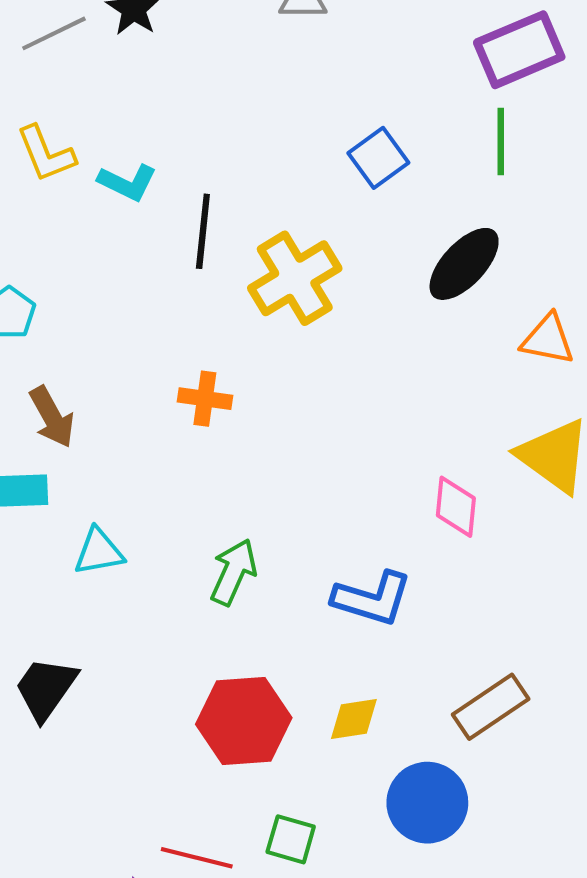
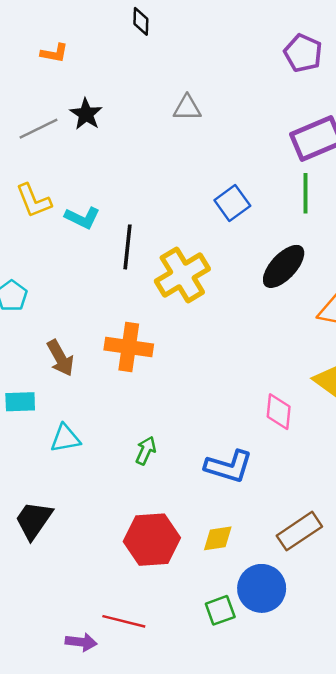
orange cross: (205, 399) -> (129, 347), size x1.5
brown arrow: (52, 417) -> (60, 358), moved
green arrow: (234, 572) -> (146, 451), size x0.7
green square: (291, 839) -> (220, 610), moved, turned -36

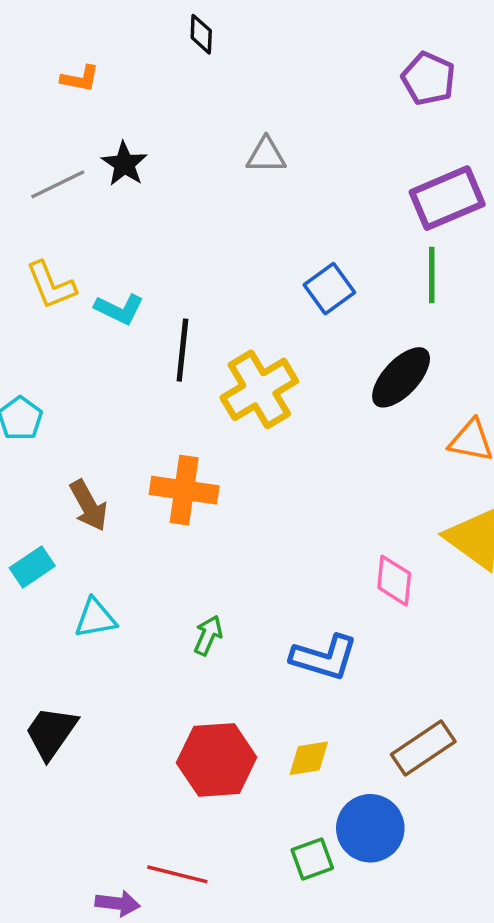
cyan rectangle: (20, 402) -> (32, 567), turned -32

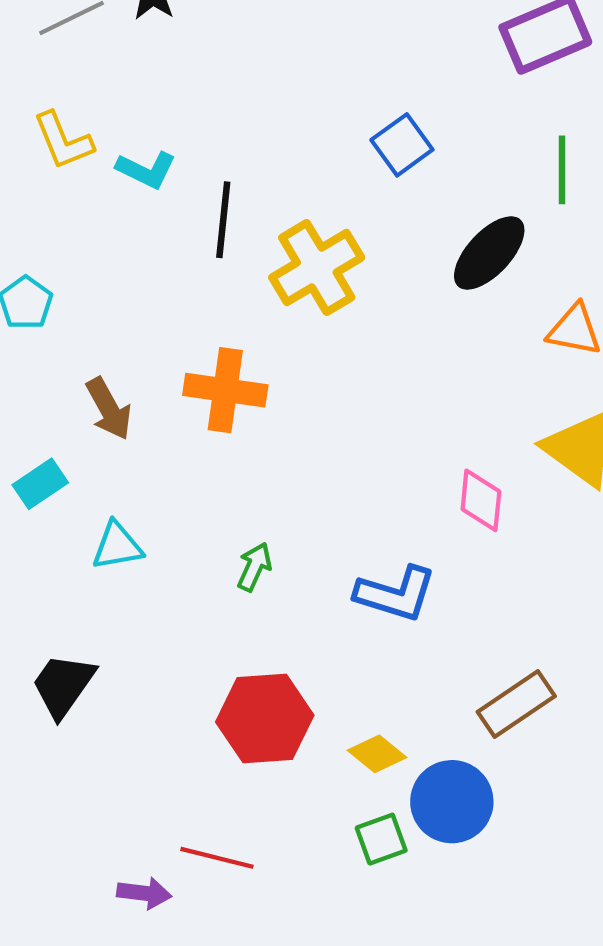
green line: (432, 275) -> (562, 170), moved
yellow diamond: (309, 758) -> (377, 754), moved, turned 48

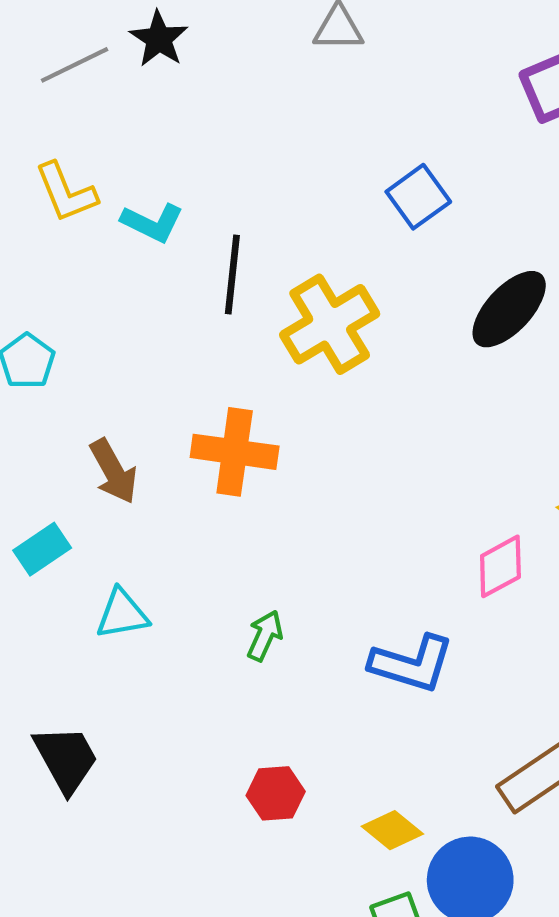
pink diamond: (481, 500) -> (500, 566), turned 56
black trapezoid: (63, 685) -> (66, 759), turned 116
red hexagon: (265, 719) -> (276, 793), size x0.6

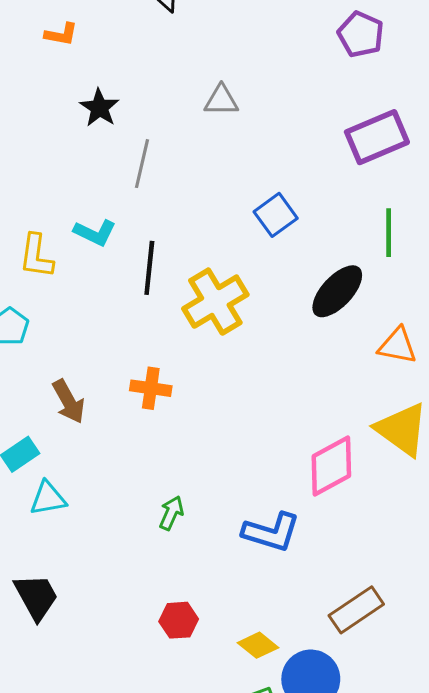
gray line: (75, 65) -> (142, 164), moved, turned -51
yellow L-shape: (66, 192) -> (36, 256), moved, turned 30
orange cross: (235, 452) -> (151, 388), size x0.7
pink diamond: (500, 566) -> (331, 466), size x1.4
cyan triangle: (122, 614) -> (48, 498), moved

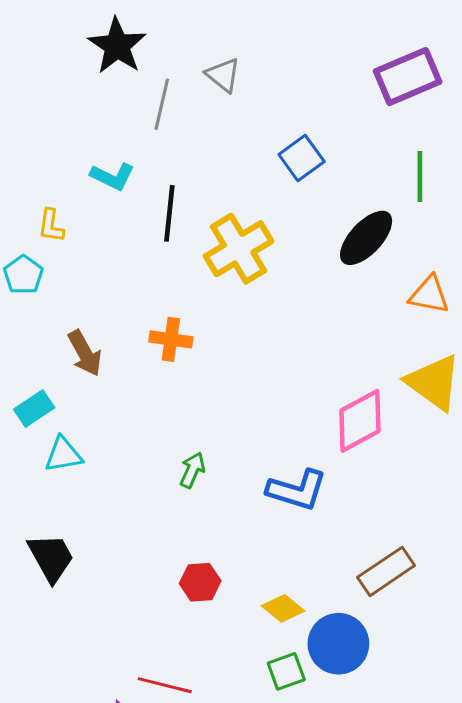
gray triangle: (221, 100) -> (223, 75), moved, turned 39
black star: (99, 108) -> (117, 46), size x1.4
yellow L-shape: (36, 256) -> (51, 226), moved, size x0.7

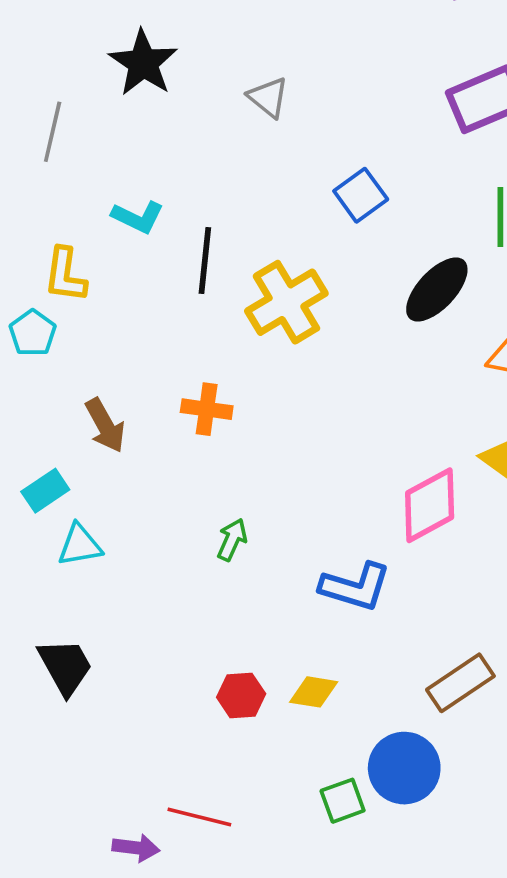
gray line: (162, 104) -> (53, 132), moved
yellow L-shape: (51, 226) -> (65, 275), size x1.4
green arrow: (192, 470) -> (232, 540), moved
yellow diamond: (283, 608) -> (314, 692), moved, turned -30

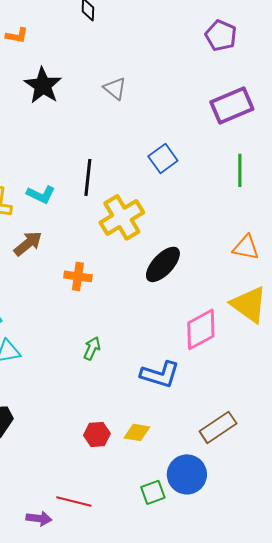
gray triangle: (268, 97) -> (115, 88), moved
cyan L-shape: (138, 217) -> (41, 194), moved
black line: (205, 260) -> (88, 177), moved
black ellipse: (437, 289) -> (163, 264), moved
brown arrow: (105, 425) -> (28, 243), moved, turned -100

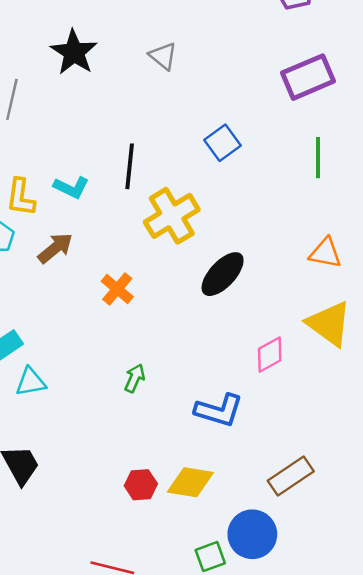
orange cross: (78, 276) -> (117, 289), turned 32
pink diamond: (201, 329) -> (270, 355), size x0.7
yellow diamond: (137, 432) -> (190, 482), size x1.4

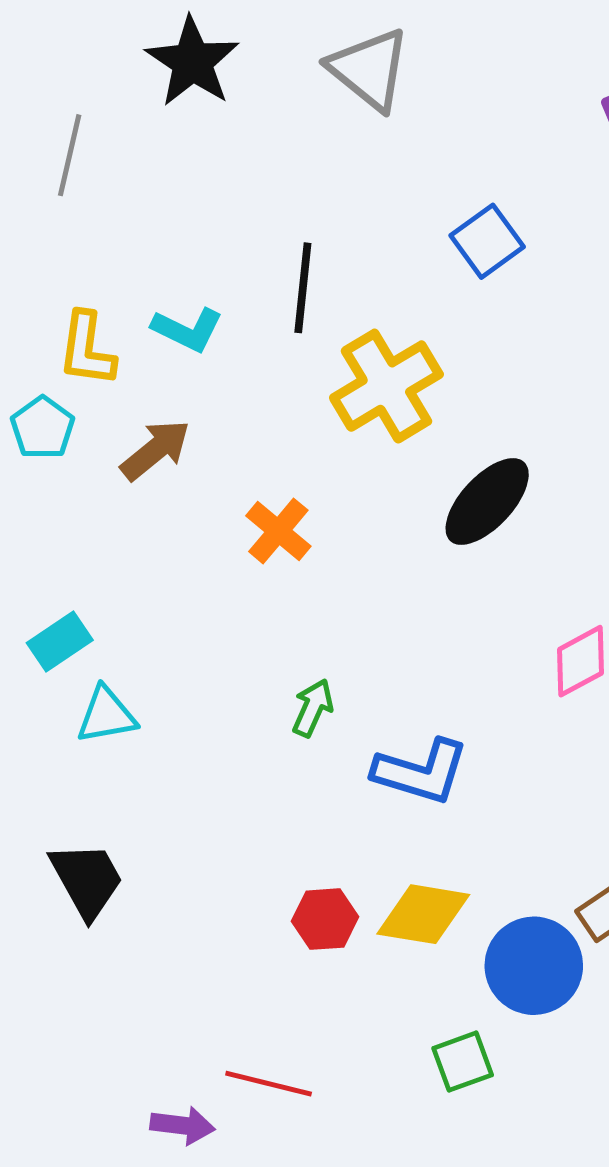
gray triangle: (163, 56) -> (369, 69), size x1.5
blue L-shape: (219, 410) -> (421, 772), moved
blue circle: (252, 534) -> (534, 966), moved

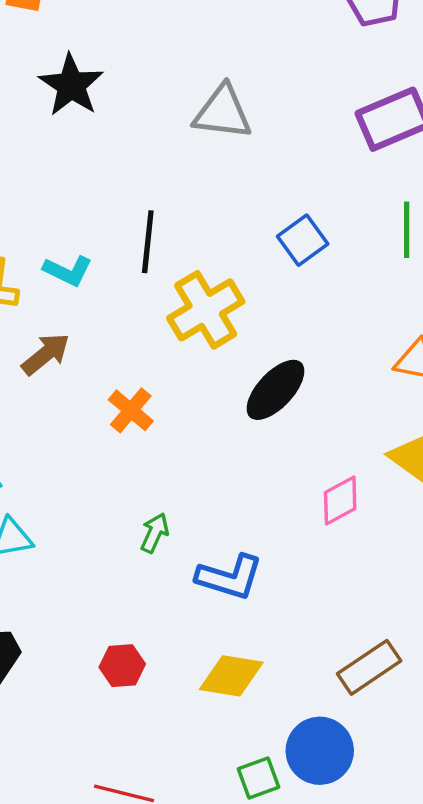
gray triangle: (369, 69) -> (223, 112), moved, turned -32
blue square: (487, 241) -> (303, 240), moved
red hexagon: (325, 919) -> (122, 666), moved
blue circle: (534, 966) -> (320, 751), moved

